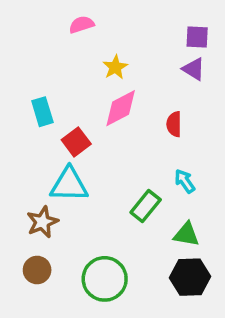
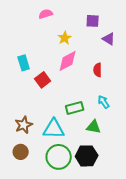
purple square: (197, 37) -> (93, 21), moved
cyan triangle: (69, 185) -> (54, 129), moved
green rectangle: (146, 206) -> (75, 108), moved, turned 36
green triangle: (186, 234) -> (94, 127), moved
black hexagon: (190, 277) -> (87, 156), moved

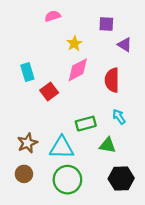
red semicircle: (98, 70) -> (112, 80), size x1.5
black hexagon: (87, 156) -> (121, 178), moved

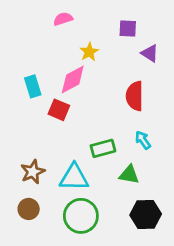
pink diamond: (78, 70) -> (73, 79), moved
red square: (49, 92) -> (59, 110), turned -30

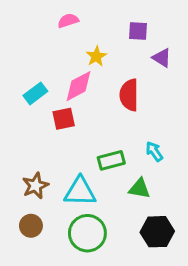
cyan rectangle: (33, 86) -> (35, 93), turned 70
red semicircle: (135, 96) -> (129, 95), moved
red square: (59, 110) -> (64, 119), turned -35

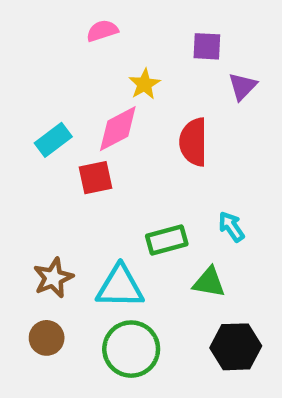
purple triangle: (162, 58) -> (242, 86), turned 42

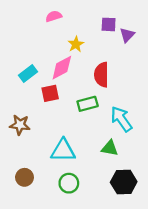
purple triangle: (242, 86) -> (127, 35), moved
cyan arrow: (231, 227) -> (121, 119), size x1.6
green rectangle: (167, 240) -> (88, 104), moved
brown star: (53, 278) -> (20, 125), moved, turned 30
green circle: (131, 349) -> (69, 183), size x0.7

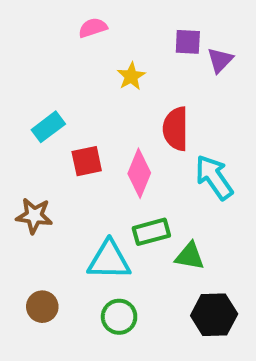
pink diamond: (62, 68) -> (139, 173), moved, turned -40
green rectangle: (88, 104) -> (151, 232), moved
cyan arrow: (121, 119) -> (214, 177), moved

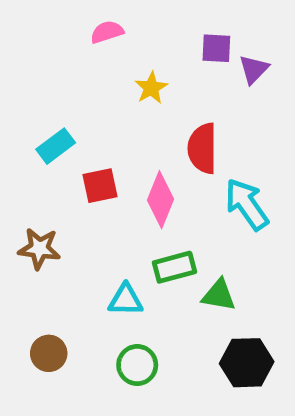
cyan triangle: (109, 260) -> (126, 300), size x0.7

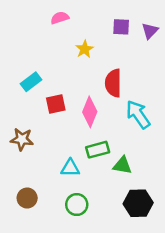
purple triangle: (254, 69) -> (150, 31), moved

